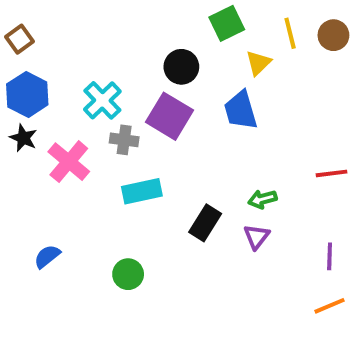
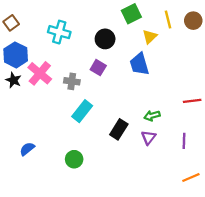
cyan cross: (102, 100) -> (59, 32), moved, turned -30
purple square: (170, 116) -> (98, 68), size x0.6
pink cross: (69, 162) -> (40, 73), moved
cyan rectangle: (142, 191) -> (82, 111), turned -40
purple line: (330, 256) -> (184, 141), moved

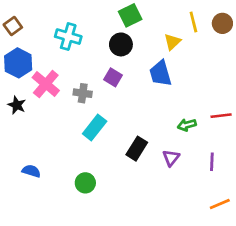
green square: (131, 14) -> (130, 15), moved
black star: (13, 80) -> (17, 105), moved
green arrow: (152, 116) -> (187, 125), moved
blue semicircle: (27, 149) -> (31, 171), turned 56

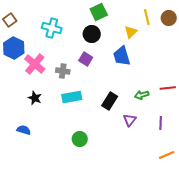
black star: (17, 105) -> (35, 98), moved
cyan rectangle: (95, 128) -> (72, 97), turned 42
black rectangle: (137, 149) -> (110, 101), moved
green circle: (85, 183) -> (80, 139), moved

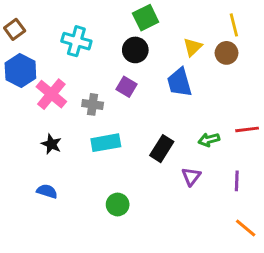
yellow line: (147, 17) -> (234, 25), moved
brown circle: (169, 18) -> (227, 53), moved
blue semicircle: (24, 130) -> (47, 191), moved
orange line: (167, 155) -> (246, 228), turned 63

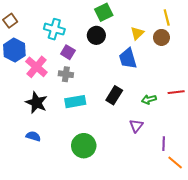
purple square: (126, 87) -> (68, 52), moved
black star: (51, 144) -> (36, 103), size x1.5
black rectangle: (162, 149) -> (114, 95), moved
purple line: (237, 181) -> (164, 144), moved
green circle: (118, 204) -> (84, 146), size x1.5

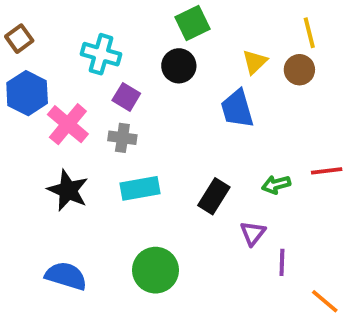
black rectangle: (114, 95) -> (214, 196), moved
blue semicircle: (33, 136) -> (66, 276), moved, size x1.5
purple line: (164, 144) -> (282, 262), moved

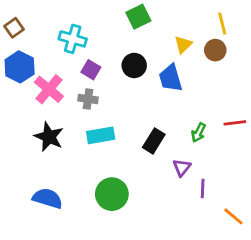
black circle: (179, 66) -> (134, 65), moved
green arrow: (276, 185) -> (198, 133), turned -48

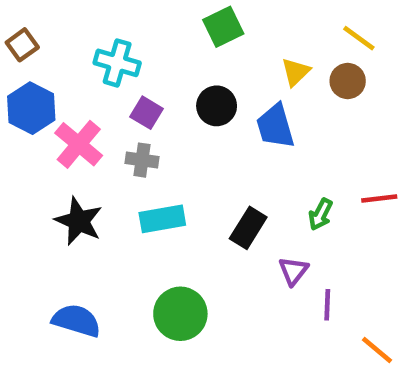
yellow line: (222, 24) -> (359, 38), turned -40

